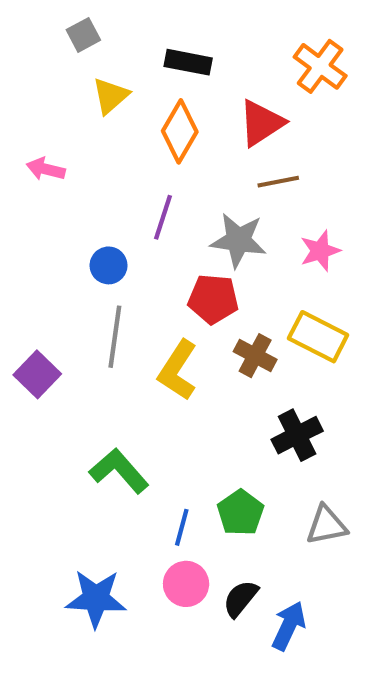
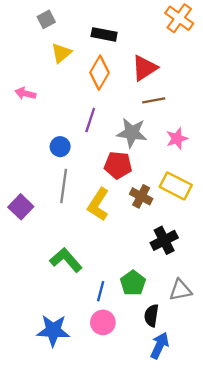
orange cross: (320, 66) -> (179, 18), moved
black semicircle: (241, 599) -> (151, 315), moved, turned -30

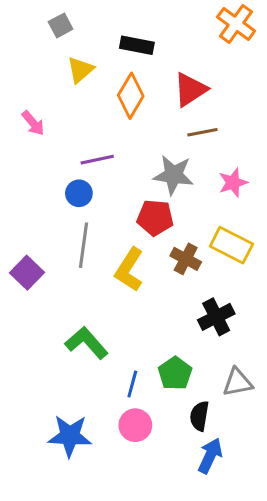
pink arrow: (25, 93) -> (33, 123), turned -144
purple line: (90, 120) -> (97, 160), moved, turned 60

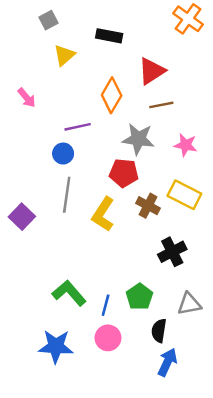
orange diamond: (131, 96) -> (112, 95), moved
pink star: (233, 183) -> (186, 145), turned 30
green L-shape: (87, 343) -> (69, 293), moved

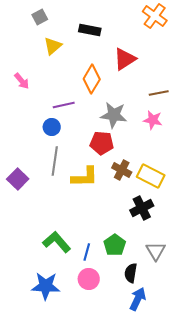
brown line: (161, 105) -> (159, 93), moved
yellow rectangle: (184, 195) -> (151, 176), moved
yellow L-shape: (103, 214) -> (85, 177), turned -124
gray triangle: (189, 304) -> (156, 251), turned -50

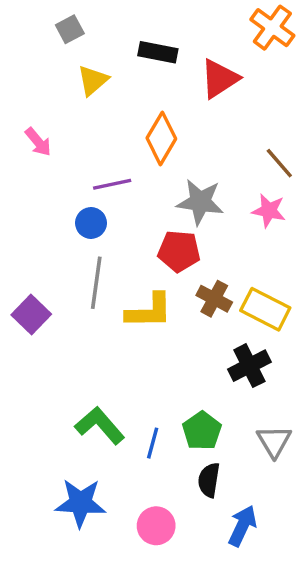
red triangle: (125, 59) -> (220, 79), moved
brown line: (159, 93) -> (279, 163), turned 60
black semicircle: (131, 273) -> (209, 480), moved
pink circle: (89, 279) -> (156, 526), moved

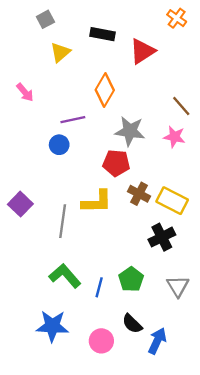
orange cross: (272, 28) -> (177, 18), size x0.7
gray line: (96, 283) -> (63, 221), moved
black semicircle: (209, 480) -> (132, 324), moved, turned -55

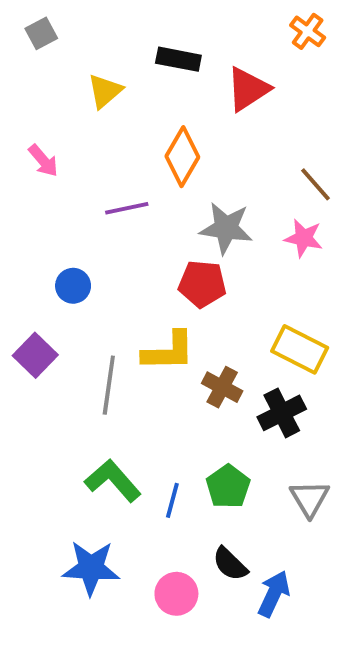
gray square: (45, 19) -> (41, 33), moved
blue circle: (59, 145) -> (73, 286), moved
brown cross: (139, 194) -> (222, 387), moved

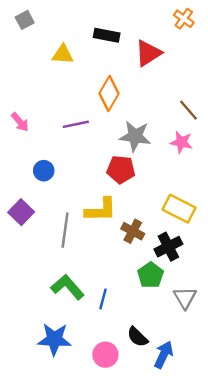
yellow triangle: (105, 91) -> (63, 54), turned 45
pink arrow: (43, 161) -> (20, 122), moved
green pentagon: (228, 486) -> (151, 275), moved

